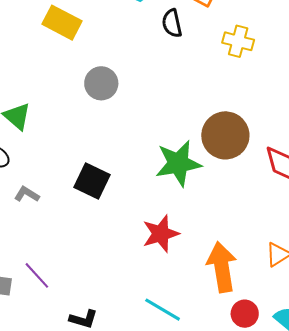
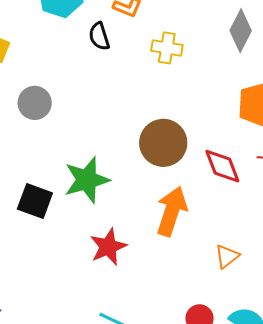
green star: (178, 163) -> (87, 180), moved
orange arrow: (222, 267) -> (172, 211), moved, turned 33

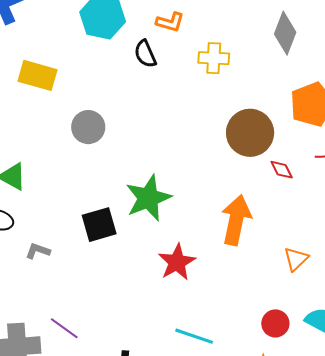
brown circle: (163, 143) -> (250, 133), moved
red diamond: (222, 166) -> (282, 170), size x0.6
black square: (35, 201) -> (99, 225), turned -30

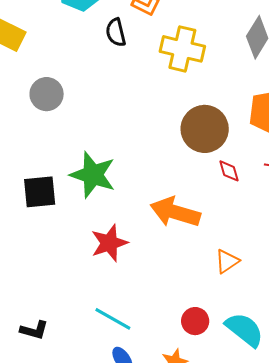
yellow cross: (214, 58) -> (182, 49), size x1.4
green star: (148, 198) -> (93, 175), turned 30
orange arrow: (236, 220) -> (175, 212), turned -96

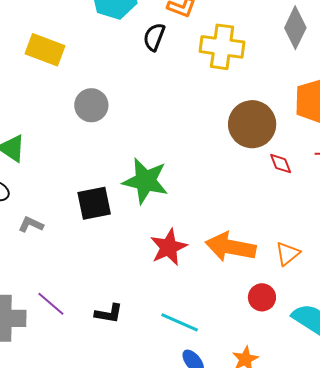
black semicircle: (116, 32) -> (154, 37), turned 40
orange arrow: (175, 212) -> (231, 247), moved
red circle: (195, 321) -> (262, 297), moved
black L-shape: (34, 330) -> (109, 313), moved

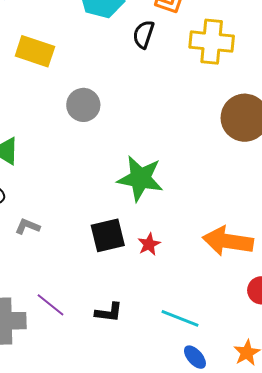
black square: (94, 203) -> (108, 235), moved
red star: (169, 247) -> (149, 244), moved, size x0.6

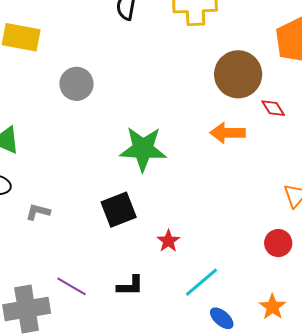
orange arrow: (228, 241) -> (228, 133), moved, size x0.7
red star: (149, 244) -> (168, 241), moved
cyan line: (180, 318) -> (202, 282), turned -54

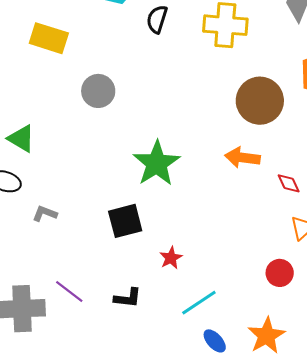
red diamond: (273, 108) -> (289, 183), moved
green star: (143, 149) -> (157, 163), turned 30
orange star: (273, 307) -> (266, 336), size x1.4

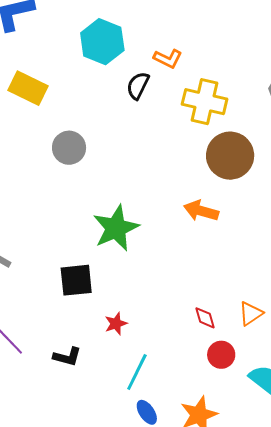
brown circle: (260, 101) -> (230, 156), moved
orange arrow: (242, 158) -> (201, 211), moved
red diamond: (289, 183) -> (205, 318), moved
cyan line: (199, 303) -> (137, 372), turned -39

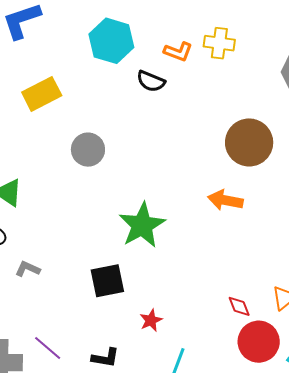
black semicircle: (138, 86) -> (151, 81), turned -88
yellow rectangle: (28, 88) -> (42, 94), turned -48
yellow cross: (205, 102) -> (219, 43), moved, size x0.7
red circle: (221, 355) -> (259, 342), size x1.5

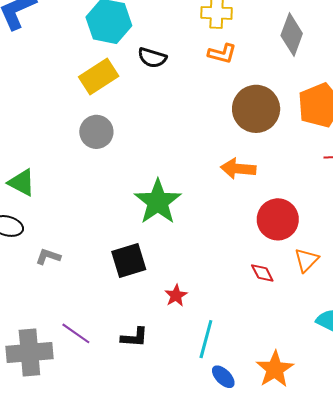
orange L-shape: (178, 52) -> (222, 54), moved
yellow rectangle: (42, 94) -> (99, 76), moved
red circle: (259, 342) -> (278, 219), moved

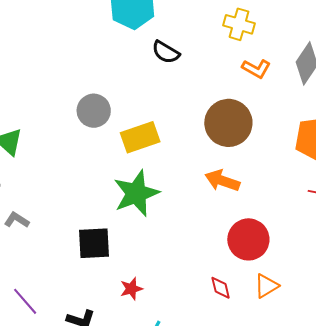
orange L-shape: (222, 54) -> (256, 69), moved
yellow rectangle: (99, 76) -> (140, 137), moved
brown circle: (256, 109) -> (228, 123), moved

